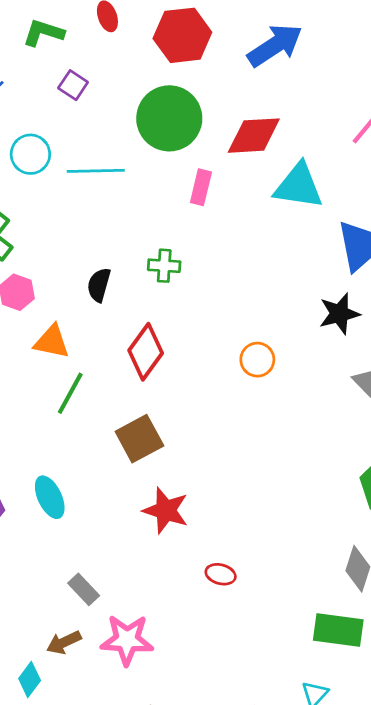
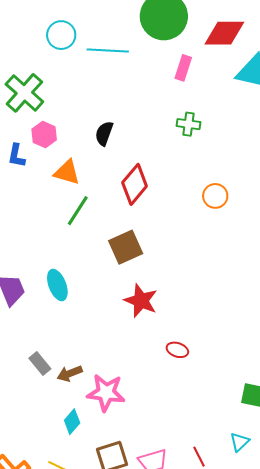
green cross: (164, 266) -> (188, 124), moved
gray rectangle: (84, 589) -> (40, 364), moved
brown arrow: (64, 642) -> (70, 373), moved
cyan diamond: (30, 680) -> (72, 422), moved

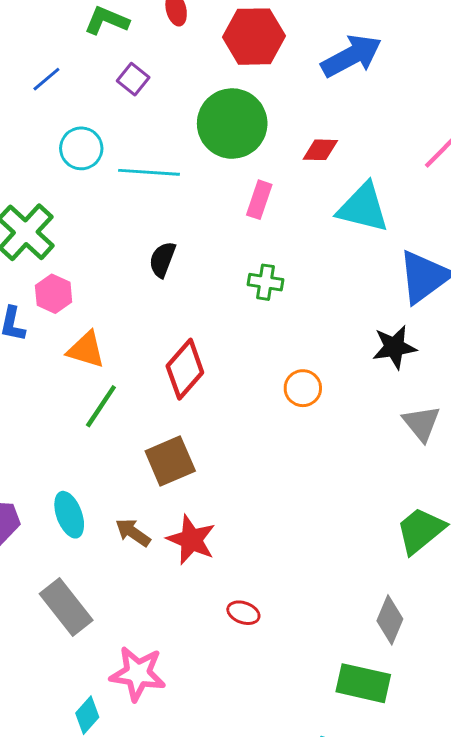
red diamond: (224, 33) -> (320, 150), size x0.6
black semicircle: (104, 133) -> (162, 260), moved
gray rectangle: (40, 364) -> (66, 607), moved, size x1.6
brown arrow: (70, 373) -> (133, 532), moved, turned 55

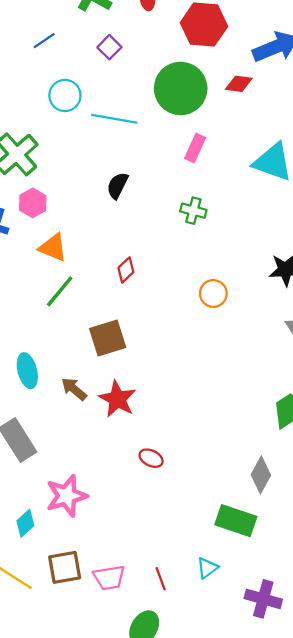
red diamond: (320, 150) -> (239, 84), moved
red diamond: (185, 369) -> (126, 270), size x0.6
pink star: (138, 674) -> (67, 496), turned -30

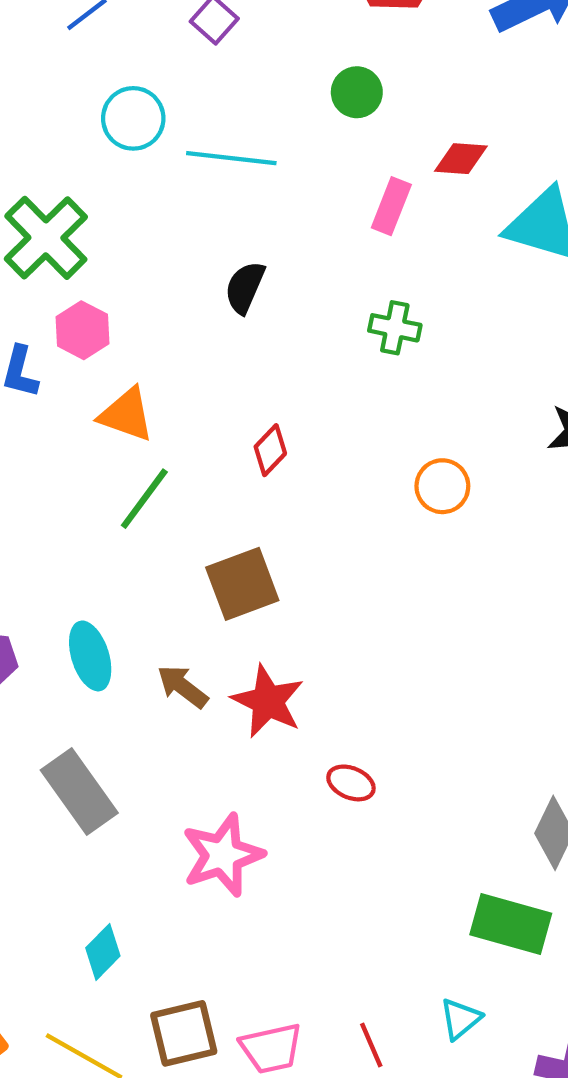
red diamond: (239, 84) -> (461, 159), moved
green circle: (181, 88) -> (357, 92), size x0.5
red ellipse: (151, 458) -> (351, 783), moved
pink star: (67, 496) -> (223, 855), moved

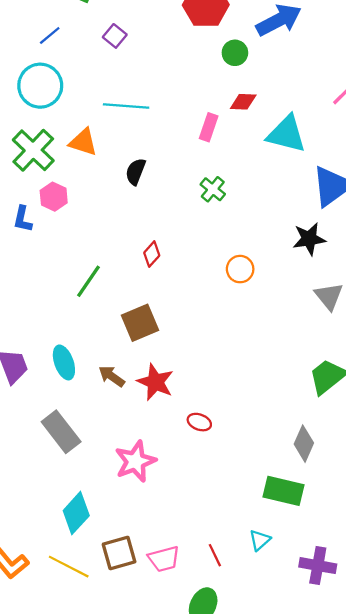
green circle: (357, 92) -> (235, 53), moved
cyan circle: (133, 118) -> (40, 86), moved, size x1.4
green cross: (395, 328) -> (213, 189), turned 30
orange triangle: (126, 415) -> (83, 142), moved
cyan diamond: (103, 952) -> (76, 513), size x1.5

